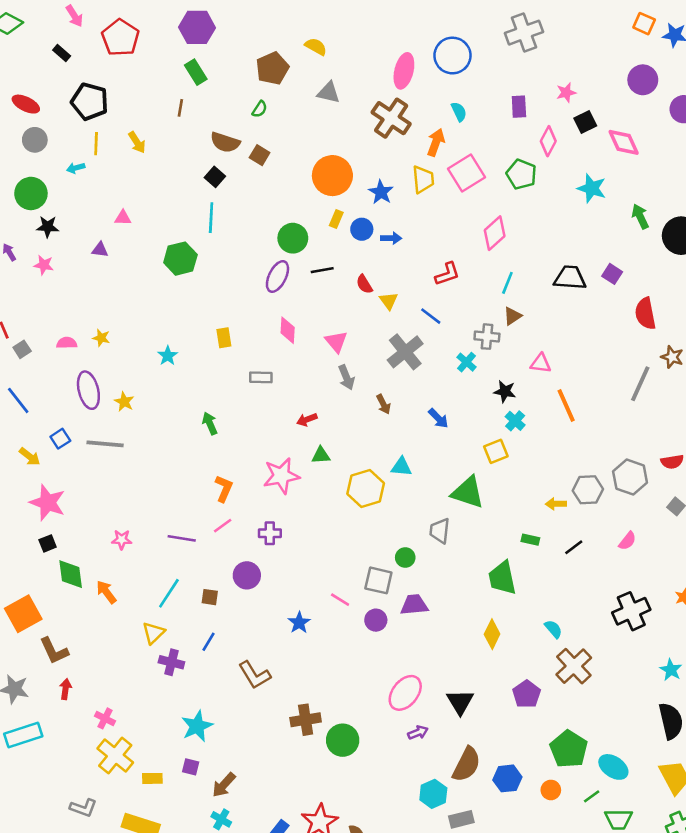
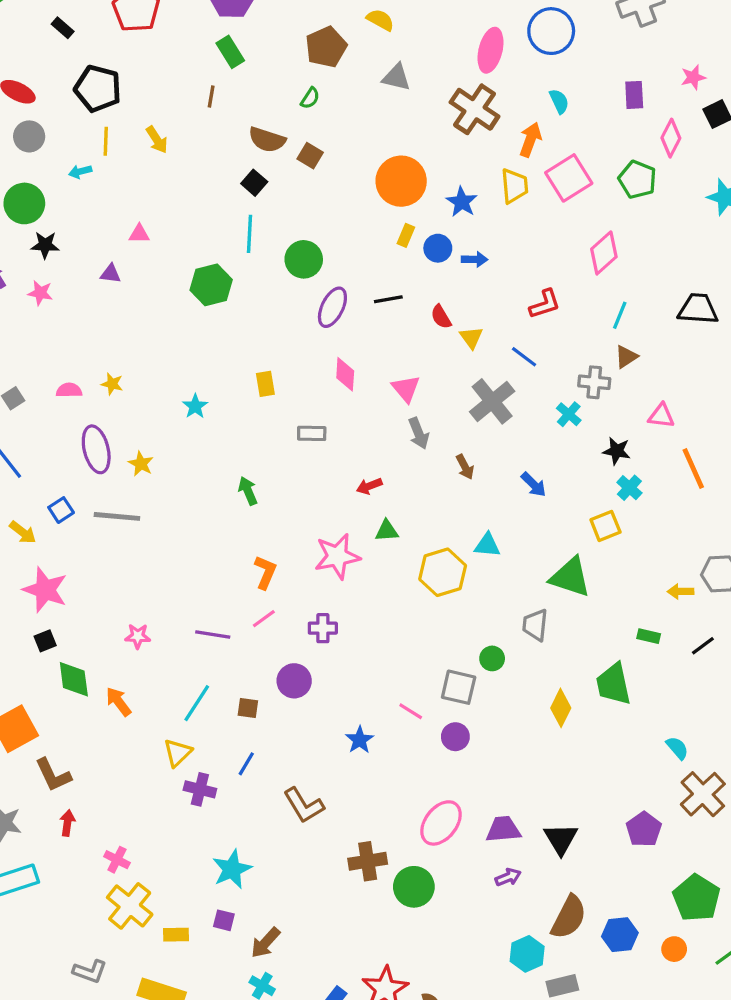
green circle: (293, 238) -> (304, 259), moved
purple trapezoid: (414, 605) -> (503, 829), moved
yellow diamond: (492, 634) -> (561, 708), moved
pink ellipse: (405, 693) -> (441, 823), moved

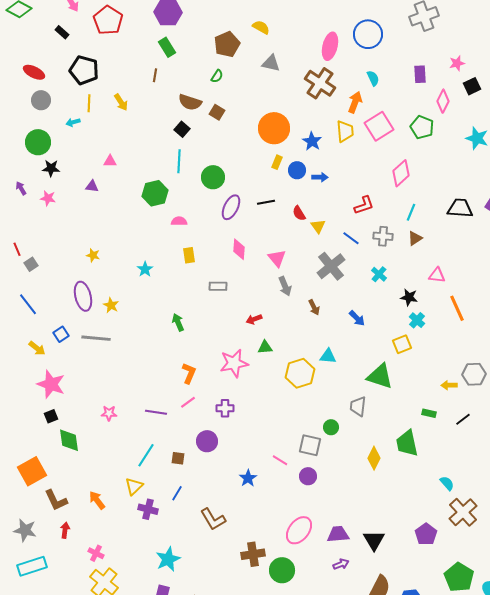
gray cross: (594, 382) -> (383, 236), moved
pink semicircle: (69, 390) -> (179, 221), moved
orange arrow: (119, 702) -> (97, 500), moved

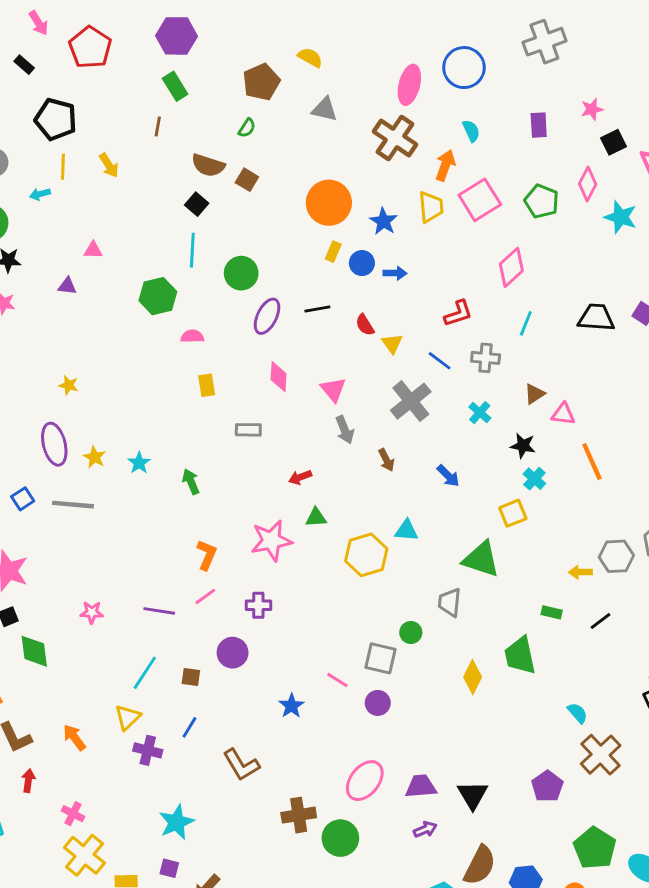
pink diamond: (443, 101) -> (588, 184), moved
brown triangle: (415, 238) -> (534, 394), moved
cyan star: (145, 269) -> (139, 463), moved

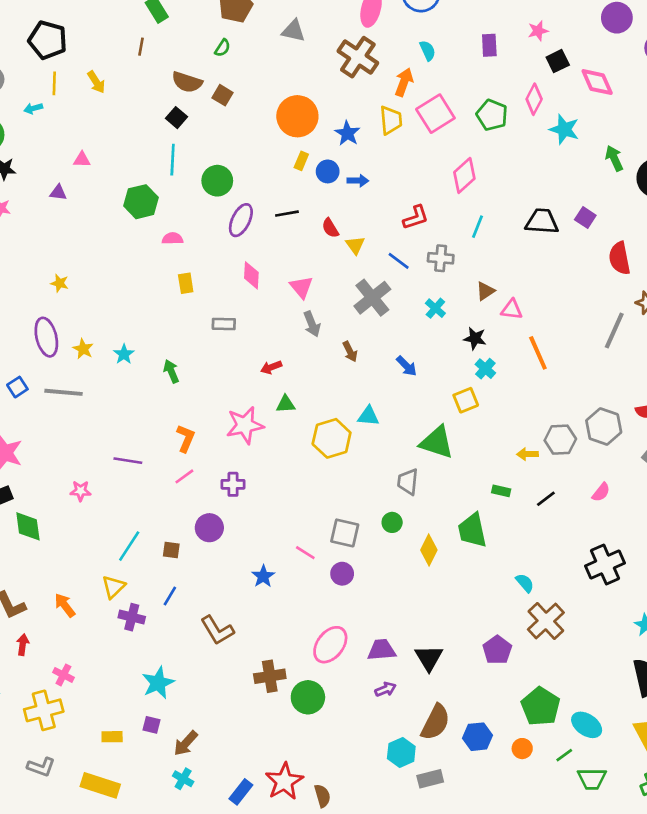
purple line: (159, 611) -> (128, 461), moved
green circle: (411, 632) -> (392, 522), moved
yellow cross: (84, 855) -> (44, 710), moved, turned 36

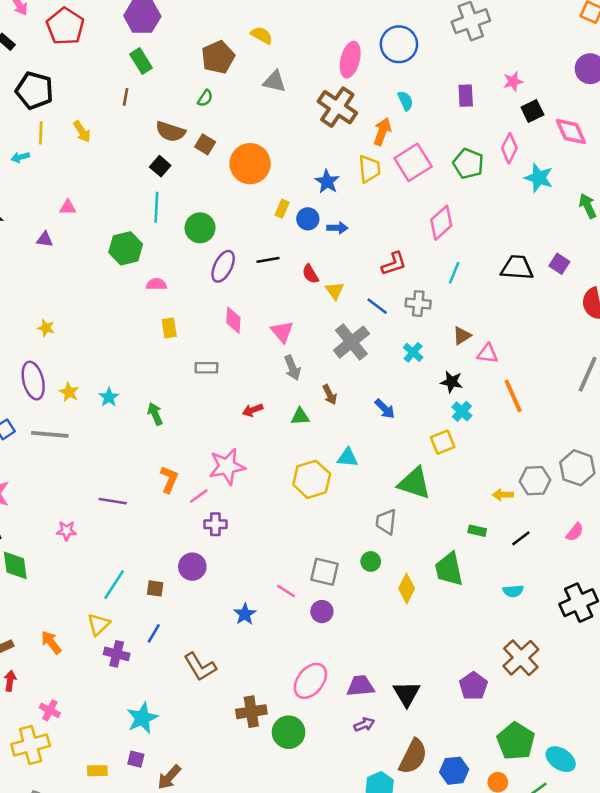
orange circle: (297, 116) -> (250, 164), moved
green triangle: (286, 404) -> (300, 416), moved
pink line: (184, 476) -> (199, 496), moved
cyan semicircle: (525, 583) -> (513, 591), moved, turned 126

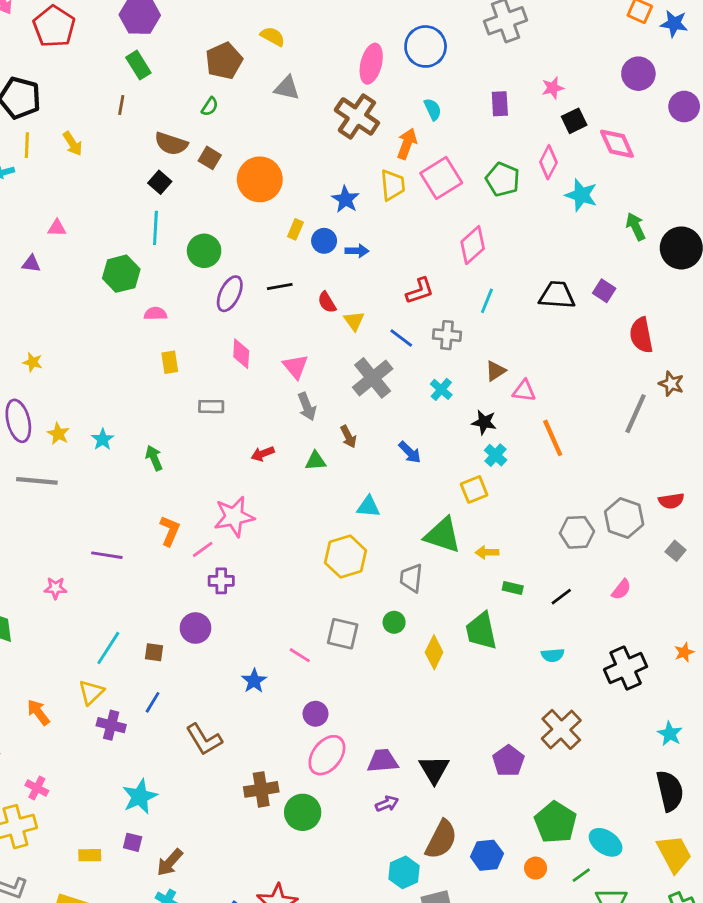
yellow hexagon: (312, 479) -> (345, 557), moved
yellow arrow: (503, 495) -> (487, 552), moved
purple circle: (322, 612) -> (315, 714), moved

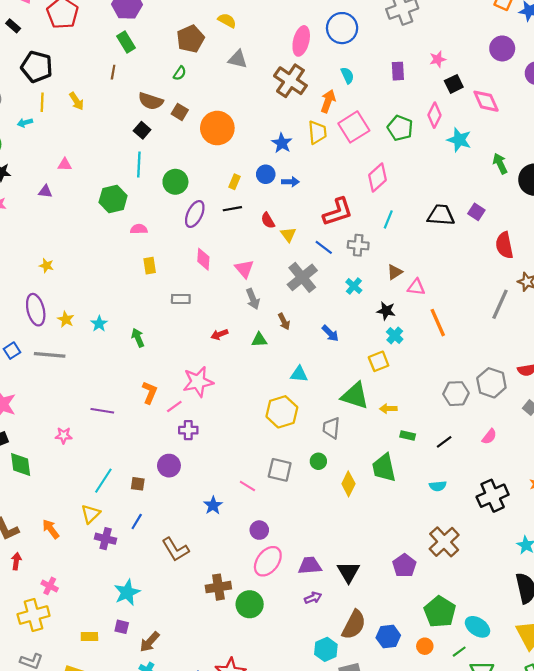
yellow rectangle: (295, 229) -> (235, 182), moved
red L-shape: (420, 291) -> (338, 212), size x1.4

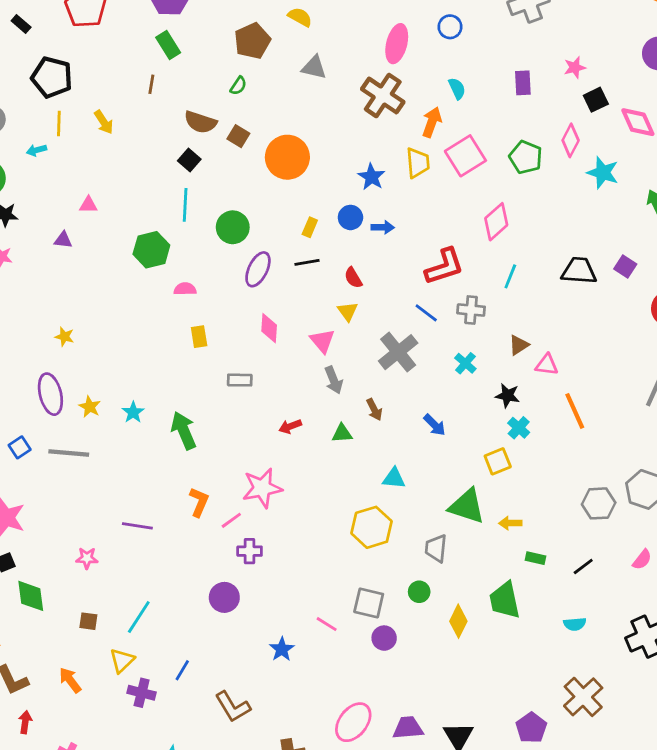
blue circle: (342, 28) -> (450, 27), size x0.6
yellow triangle: (288, 234) -> (348, 311), moved
green arrow: (138, 338) -> (184, 431), size x1.5
brown square: (138, 484) -> (88, 621), moved
purple circle: (259, 530) -> (384, 638), moved

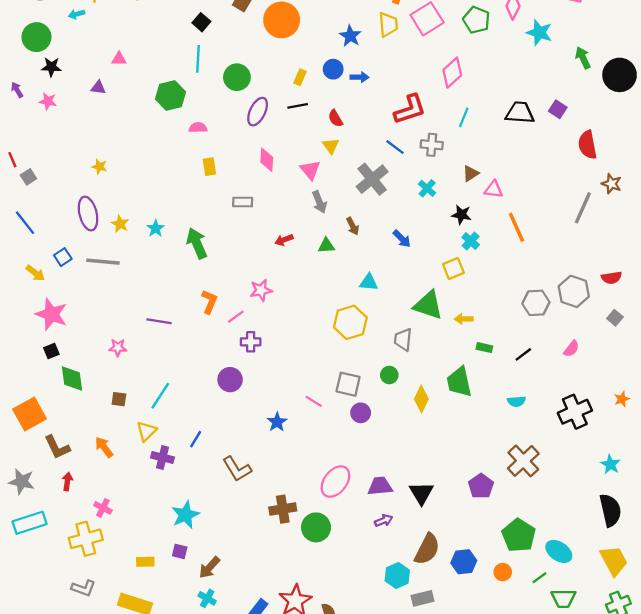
pink star: (262, 488) -> (261, 290), size x0.7

